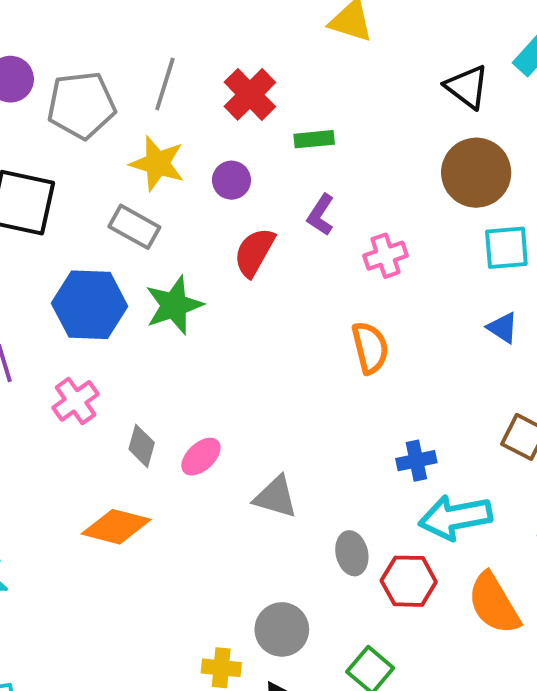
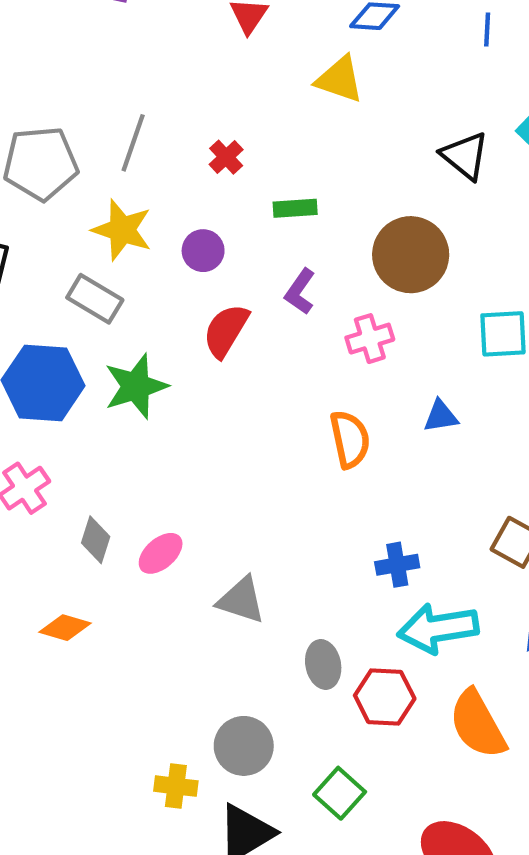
red cross: (250, 94) -> (226, 157), size x0.6
brown circle: (476, 173) -> (411, 255), moved
blue triangle: (503, 328) -> (441, 416), moved, turned -44
orange diamond: (116, 527) -> (65, 628), size x0.7

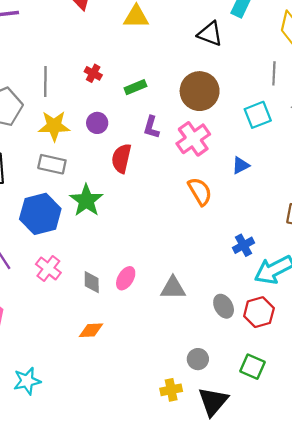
pink cross: (370, 339) -> (193, 139), size x1.4
gray circle: (244, 746) -> (198, 359), size x0.7

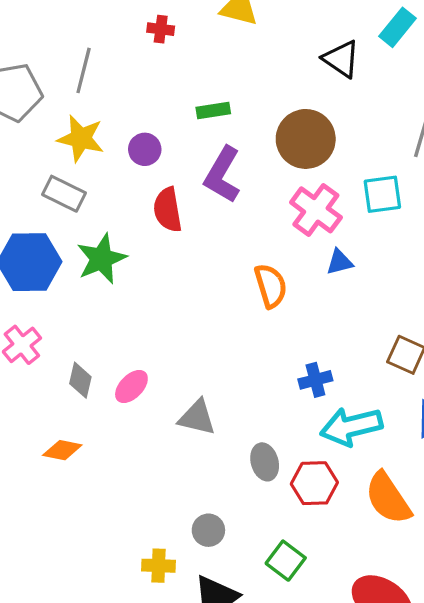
red cross: (93, 73) -> (161, 29), moved, turned -35
purple L-shape: (151, 127) -> (222, 175), size x1.6
pink cross: (193, 139) -> (316, 210), moved, turned -32
red semicircle: (121, 158) -> (168, 210), turned -36

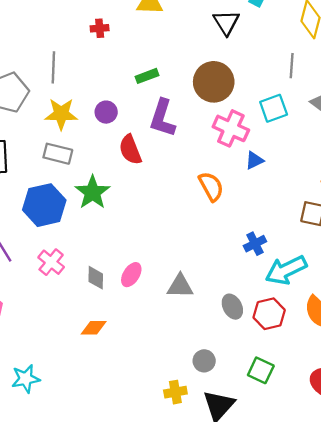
black triangle: (341, 59) -> (226, 22), turned 36

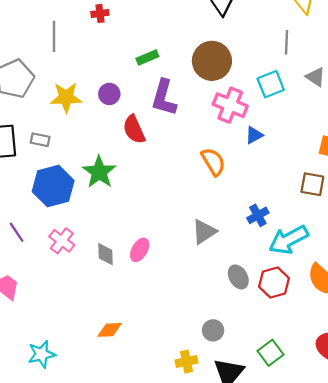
gray line: (53, 67) -> (54, 36), moved
gray rectangle: (58, 154) -> (40, 140), moved, size x0.7
gray triangle: (180, 286) -> (204, 232), moved, turned -32
orange diamond: (94, 328) -> (110, 330), moved
green square: (261, 370) -> (271, 353), moved, turned 30

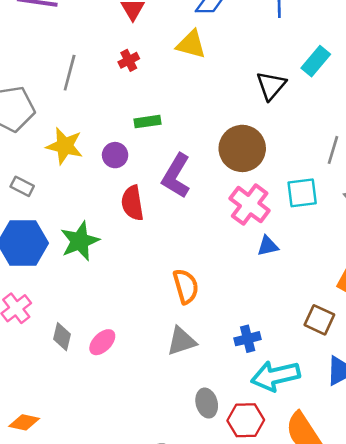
red cross: (100, 13) -> (129, 60), turned -35
green rectangle: (147, 58) -> (147, 122), moved
orange semicircle: (213, 162) -> (186, 286), moved
orange diamond: (110, 330) -> (24, 422), moved

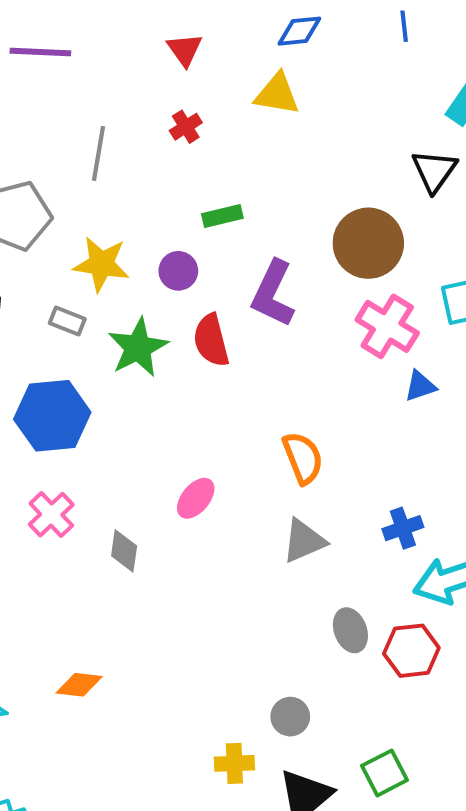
black triangle: (271, 86) -> (434, 171), moved
gray rectangle: (22, 186) -> (67, 321), moved
green star: (80, 241) -> (138, 347), moved
pink ellipse: (102, 342) -> (196, 498), moved

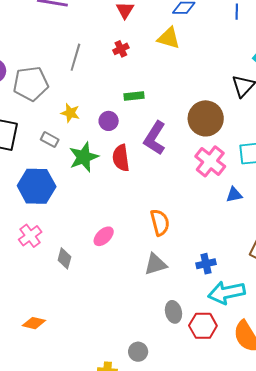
yellow star: (101, 264) -> (70, 113), size x0.7
blue triangle: (420, 386) -> (234, 195), moved

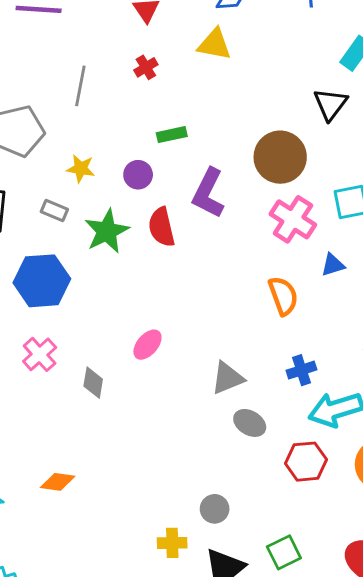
orange semicircle: (160, 222) -> (283, 296), moved
gray ellipse: (173, 312) -> (250, 423), moved, turned -40

